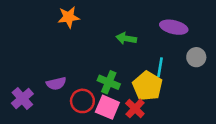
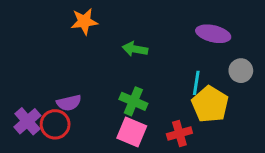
green arrow: (126, 38) -> (135, 49), moved
yellow pentagon: (147, 86) -> (210, 104), moved
red circle: (82, 101) -> (55, 124), moved
red cross: (135, 108) -> (179, 134), moved, turned 30

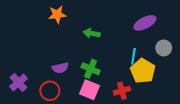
purple ellipse: (213, 34) -> (145, 23), turned -40
purple semicircle: (69, 103) -> (60, 68), moved
red circle: (55, 124) -> (50, 91), moved

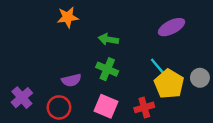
gray circle: (164, 48) -> (200, 78), moved
cyan line: (133, 56) -> (158, 67), turned -49
green cross: (91, 69) -> (107, 69), moved

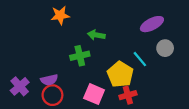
green cross: (107, 69) -> (80, 56), moved, turned -36
gray circle: (200, 78) -> (165, 48), moved
purple semicircle: (71, 80) -> (49, 80), moved
yellow pentagon: (169, 84) -> (120, 74), moved

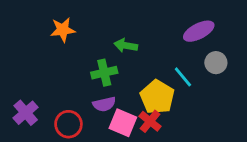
orange star: (60, 15) -> (63, 30), moved
purple semicircle: (49, 80) -> (104, 104), moved
red cross: (128, 95) -> (150, 121), moved, turned -35

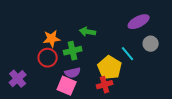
orange star: (63, 30) -> (52, 39), moved
red cross: (150, 121) -> (105, 85), turned 35
pink square: (123, 123) -> (67, 86), moved
red circle: (68, 124) -> (48, 58), moved

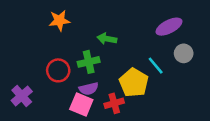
orange star: (52, 39) -> (59, 21), moved
red cross: (105, 85) -> (114, 103), moved

